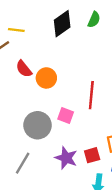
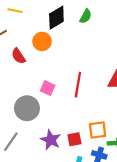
yellow line: (16, 30) -> (15, 11), moved
orange circle: (46, 78) -> (42, 41), moved
pink square: (66, 115) -> (48, 88), moved

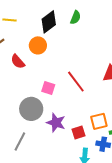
red line: (78, 85) -> (76, 82), turned -40
purple star: (51, 140) -> (56, 123), moved

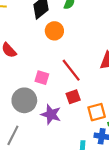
orange circle: (38, 45) -> (54, 31), moved
red square: (79, 132) -> (73, 97), moved

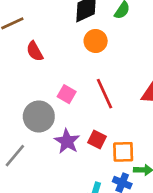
red square: (73, 97) -> (97, 139), moved, turned 32

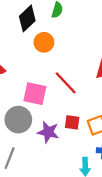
pink square: (67, 94) -> (35, 94), size x1.5

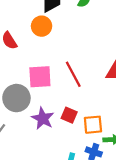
orange circle: (44, 42) -> (42, 26), moved
pink square: (35, 94) -> (40, 77), turned -30

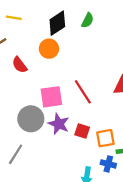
purple star: (43, 118) -> (59, 124), moved

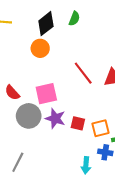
red semicircle: (20, 65) -> (12, 93), moved
red line: (83, 92) -> (83, 73), moved
gray line: (16, 154) -> (18, 162), moved

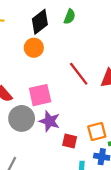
red square: (78, 123) -> (70, 141), moved

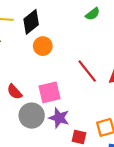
green semicircle: (70, 17) -> (93, 14), moved, turned 32
black diamond: (40, 22) -> (31, 22), moved

